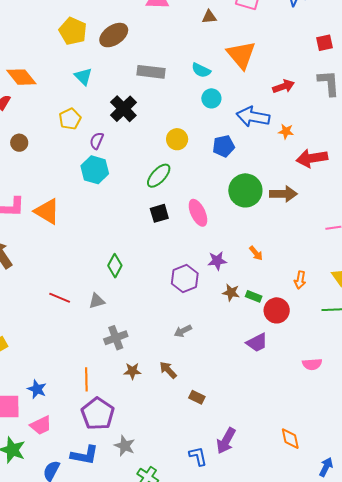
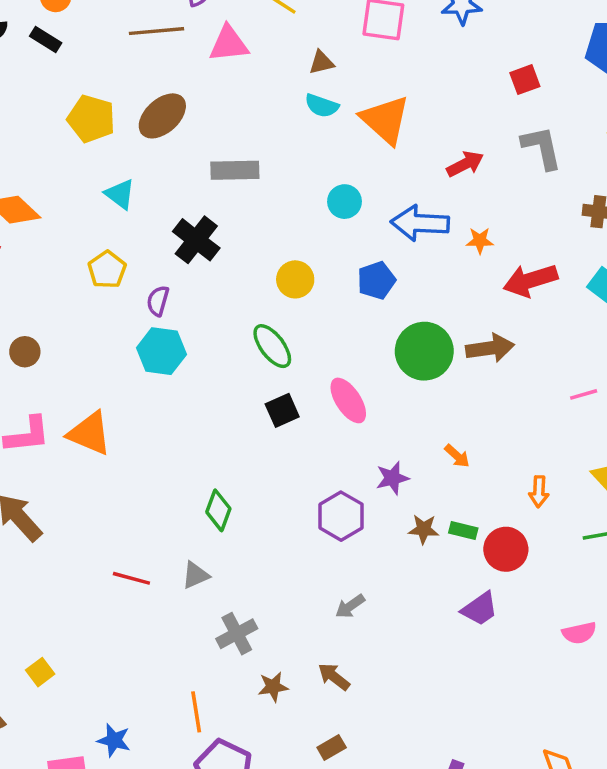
cyan semicircle: (201, 70) -> (322, 106), moved
brown circle: (19, 143) -> (25, 352), moved
green ellipse: (159, 176) -> (272, 346), turned -72
brown rectangle: (197, 397) -> (332, 747), moved, turned -49

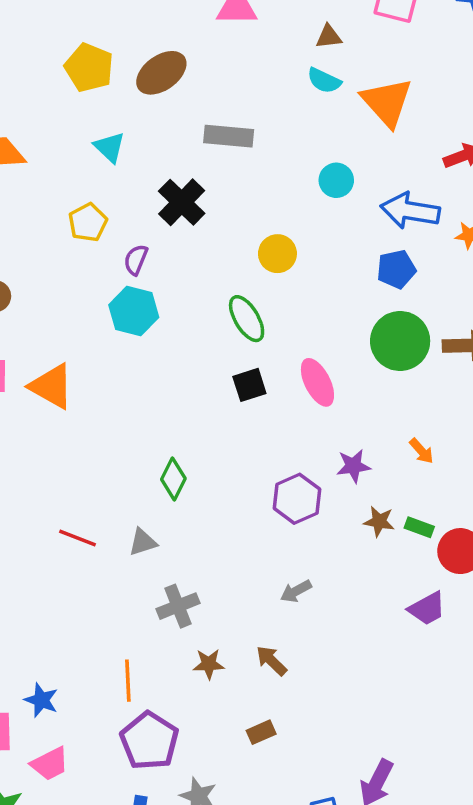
blue pentagon: (376, 280) -> (396, 269), moved

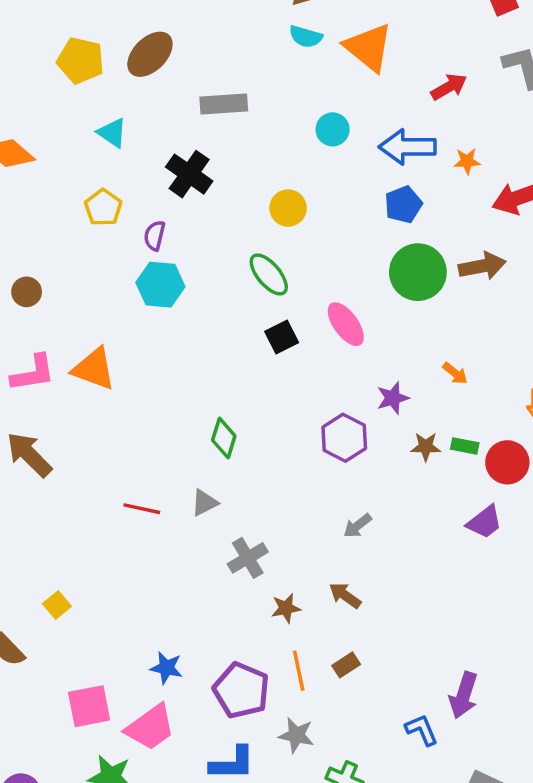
orange line: (128, 681) -> (299, 671), moved
blue star: (41, 700) -> (166, 668), moved
pink trapezoid: (50, 764) -> (150, 727), size x1.4

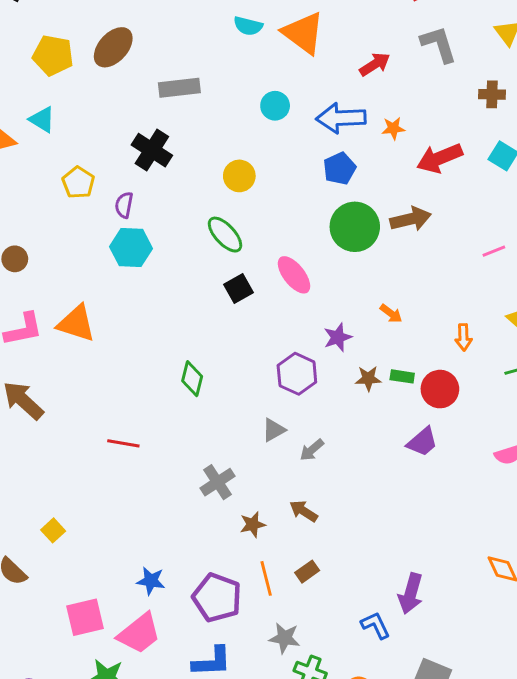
cyan triangle: (112, 133) -> (42, 120), moved
gray triangle: (204, 503) -> (274, 430), moved
gray star: (296, 735) -> (284, 638), moved

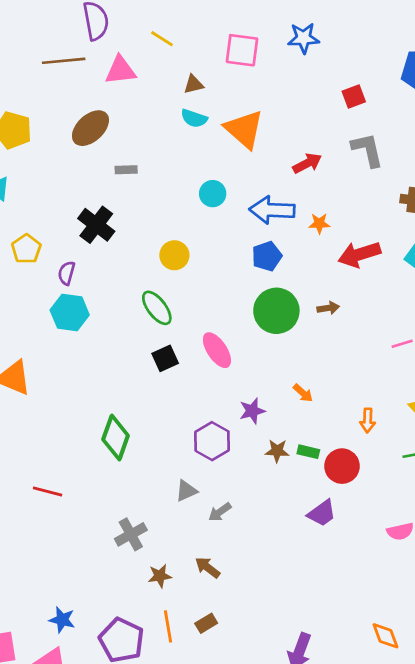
brown ellipse: (113, 47) -> (90, 128), moved
gray rectangle: (179, 88) -> (126, 170), size x0.6
brown arrow: (411, 219) -> (328, 308), size x0.6
green diamond: (192, 379) -> (116, 437), size x1.4

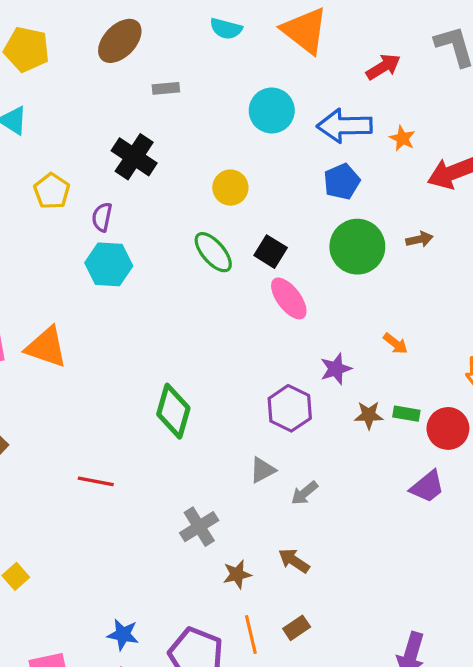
cyan semicircle: (194, 118) -> (226, 29), moved
cyan circle: (213, 194) -> (272, 111), size x1.4
orange star: (319, 223) -> (402, 138), turned 30
black square: (165, 358) -> (271, 252), moved, turned -30

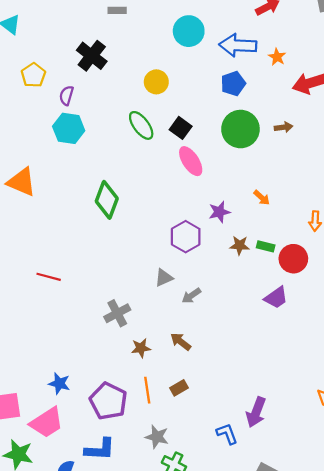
green diamond: (173, 411) -> (107, 200), moved

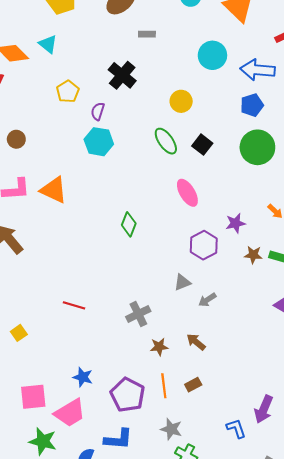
pink ellipse: (191, 161) -> (187, 193), moved
green diamond: (107, 200) -> (129, 224), moved, size x0.7
red line: (49, 277) -> (74, 305), moved

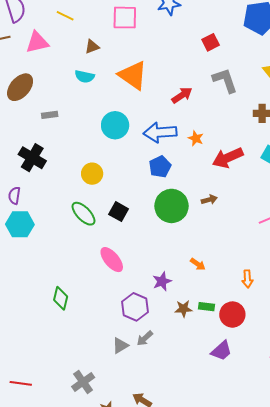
gray arrow: (207, 300) -> (145, 338), moved

